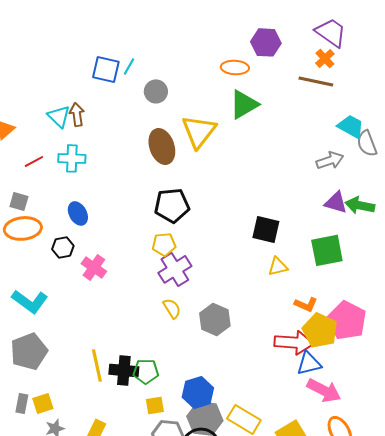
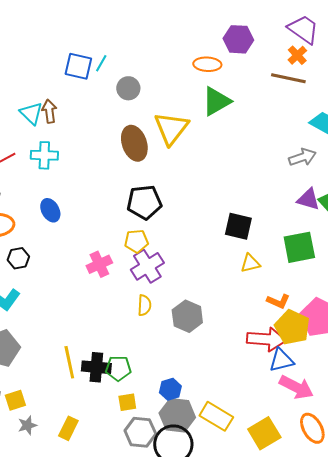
black hexagon: (63, 247) -> (18, 258), moved
pink cross: (94, 267) -> (99, 264), moved, turned 30
yellow semicircle: (172, 308) -> (144, 305), turned 35
blue hexagon: (198, 392) -> (170, 389), size x0.7

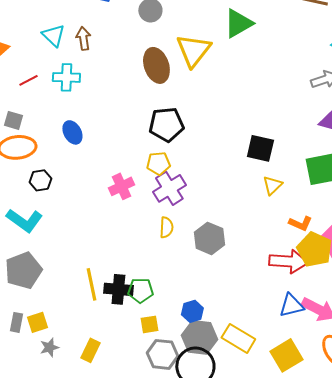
brown arrow: (49, 111) -> (83, 38), moved
yellow triangle: (250, 263) -> (272, 185), turned -30
blue triangle: (281, 360) -> (291, 305), moved

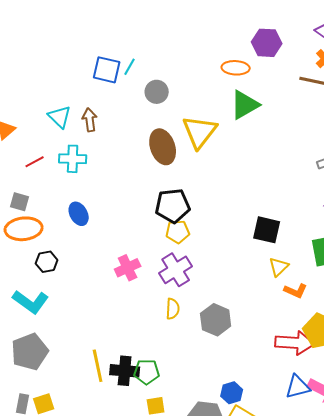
yellow pentagon: (158, 163) -> (178, 232), moved
orange L-shape: (300, 223) -> (296, 291), moved
blue hexagon: (192, 311) -> (232, 393), moved

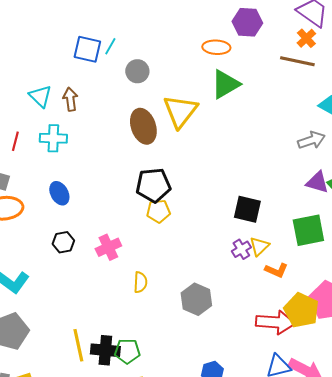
red line: (35, 162) -> (15, 141), turned -48
black hexagon: (47, 262) -> (63, 242), moved
purple cross: (176, 270) -> (241, 249), moved, size x0.6
yellow semicircle: (173, 309) -> (140, 282), moved

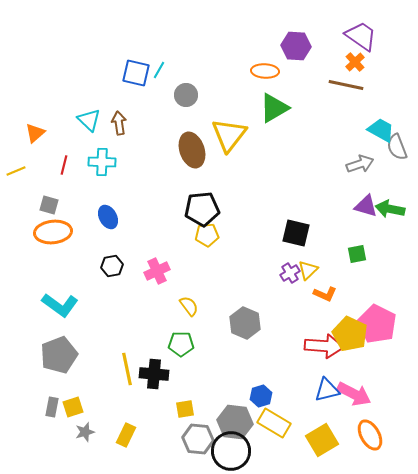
green square: (308, 230) -> (357, 254), size x0.6
yellow semicircle: (140, 282) -> (189, 306), turned -40
green pentagon: (127, 351) -> (181, 344), moved

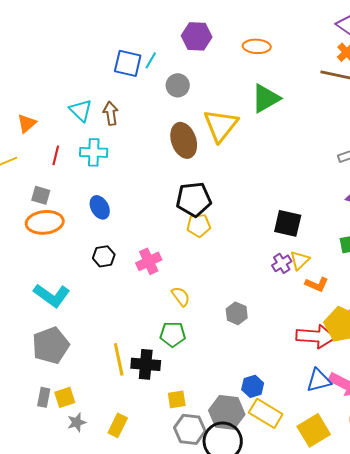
purple hexagon: (296, 46) -> (197, 36), moved
orange ellipse: (265, 71) -> (257, 46), moved
gray hexagon: (245, 323) -> (237, 313), size x0.7

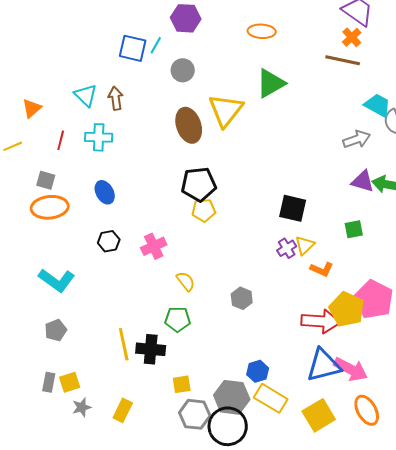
purple hexagon: (197, 36) -> (186, 18), moved
gray pentagon: (51, 345) -> (56, 330), size x0.6
blue triangle: (319, 380) -> (324, 365), size x1.4

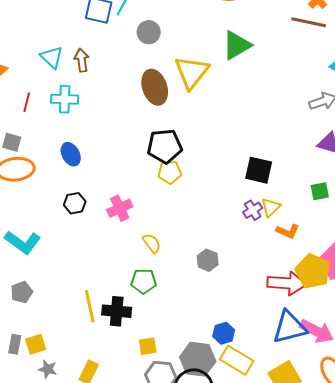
gray star: (82, 407) -> (48, 369), turned 30

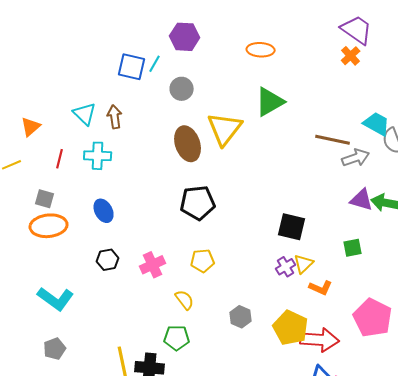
brown line: (309, 22) -> (333, 140), moved
yellow pentagon: (170, 172) -> (203, 261), moved
yellow pentagon: (313, 271) -> (291, 328), moved

